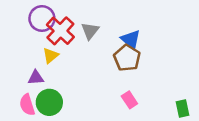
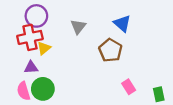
red cross: (60, 31) -> (30, 37), moved, turned 35
blue triangle: (131, 39) -> (122, 23), moved
pink rectangle: (129, 100) -> (129, 87), moved

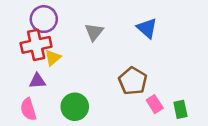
brown pentagon: (110, 50) -> (133, 81), moved
green circle: (43, 89) -> (75, 107), moved
green rectangle: (159, 94) -> (180, 109), moved

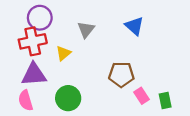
yellow triangle: (53, 58) -> (63, 53), moved
purple triangle: (37, 81) -> (34, 74), size x1.6
brown pentagon: (133, 81) -> (121, 74), turned -30

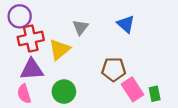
purple circle: (40, 18) -> (20, 16), moved
yellow triangle: (63, 53) -> (59, 49), size x1.5
pink rectangle: (141, 96) -> (132, 89), size x1.5

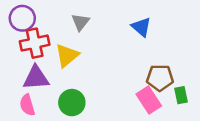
gray triangle: (80, 27) -> (81, 22), moved
brown pentagon: (114, 69) -> (160, 78), moved
green rectangle: (155, 94) -> (181, 95), moved

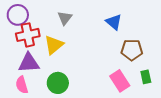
brown pentagon: (160, 78) -> (132, 50), moved

